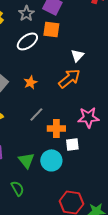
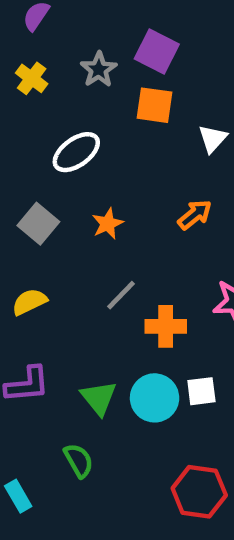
white ellipse: (27, 41) -> (76, 152), moved
white triangle: (77, 55) -> (213, 139), moved
orange arrow: (69, 78) -> (195, 215), size x0.7
white square: (72, 144) -> (201, 391), moved

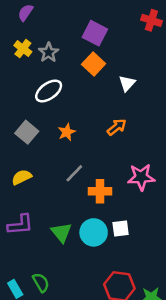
gray star: (99, 69) -> (49, 52), moved
orange square: (155, 105) -> (94, 64), turned 35
green semicircle: (79, 460) -> (41, 283), moved

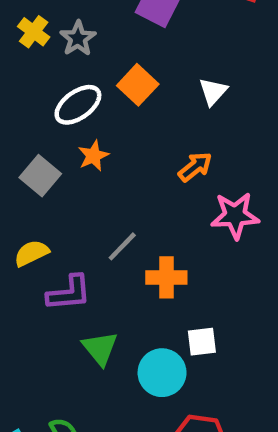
orange square: (94, 64) -> (138, 85), moved
orange star: (67, 132) -> (93, 156), moved
pink star: (141, 177) -> (235, 215), moved
purple L-shape: (20, 225) -> (69, 293), moved
cyan circle: (94, 232) -> (162, 373), moved

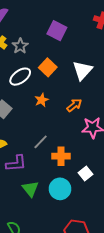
white triangle: (213, 92) -> (82, 70), size x1.5
orange star: (93, 156) -> (42, 100), moved
white square: (202, 342) -> (86, 174), moved, turned -32
cyan circle: (162, 373) -> (60, 189), moved

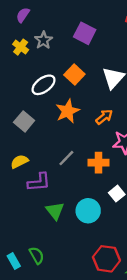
gray star: (20, 46) -> (44, 40), moved
orange star: (42, 100) -> (68, 111), size x1.5
orange cross: (61, 156) -> (98, 163), moved

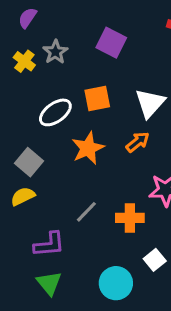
orange square: (74, 75) -> (97, 99), turned 36
orange arrow: (104, 117) -> (138, 142), moved
yellow semicircle: (19, 162) -> (23, 196), moved
green triangle: (55, 211) -> (49, 283), moved

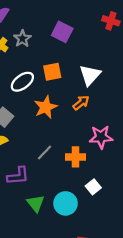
green triangle: (49, 283) -> (36, 203), moved

